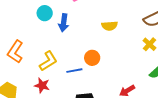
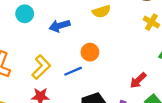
blue arrow: (64, 23) -> (60, 26), moved, turned 78

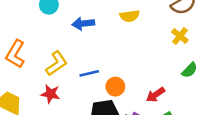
orange circle: (90, 52) -> (115, 87), moved

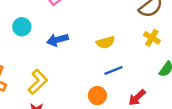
yellow semicircle: (130, 16) -> (106, 42), moved
blue line: (89, 73) -> (114, 70), moved

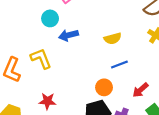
cyan circle: (22, 27) -> (50, 18), moved
yellow L-shape: (38, 82) -> (41, 59), moved, turned -70

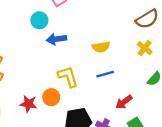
yellow L-shape: (41, 59) -> (68, 77), moved
orange circle: (104, 87) -> (51, 97), moved

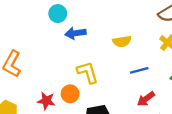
blue line: (105, 74) -> (139, 70), moved

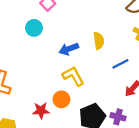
blue arrow: (75, 33) -> (69, 49), moved
yellow semicircle: (122, 41) -> (99, 41), turned -77

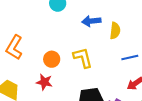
blue arrow: (69, 49) -> (91, 21), moved
orange circle: (61, 99) -> (52, 59), moved

